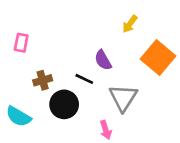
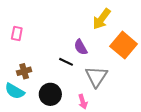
yellow arrow: (130, 24) -> (102, 19), size x1.5
brown cross: (43, 80) -> (24, 71), moved
black circle: (64, 104) -> (50, 94), moved

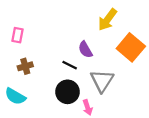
brown cross: (24, 71) -> (25, 66), moved
black circle: (50, 94) -> (67, 92), moved

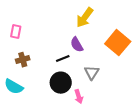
yellow arrow: (108, 20) -> (85, 18), moved
black line: (70, 65) -> (63, 59), turned -48
gray triangle: (102, 81) -> (92, 73), size x0.7

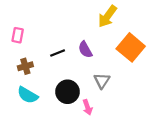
yellow arrow: (85, 18) -> (107, 16), moved
black line: (63, 59) -> (58, 53), moved
cyan semicircle: (14, 87) -> (28, 95), moved

